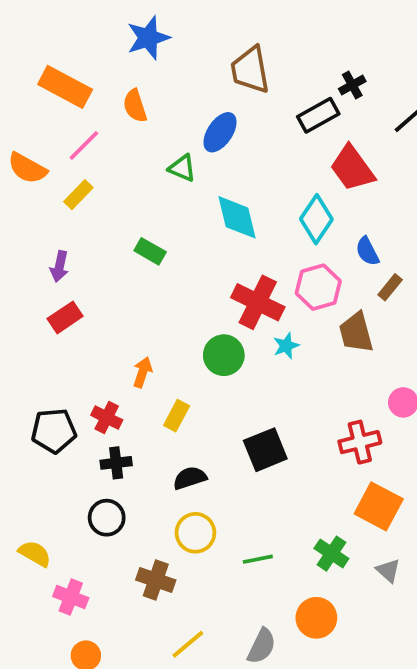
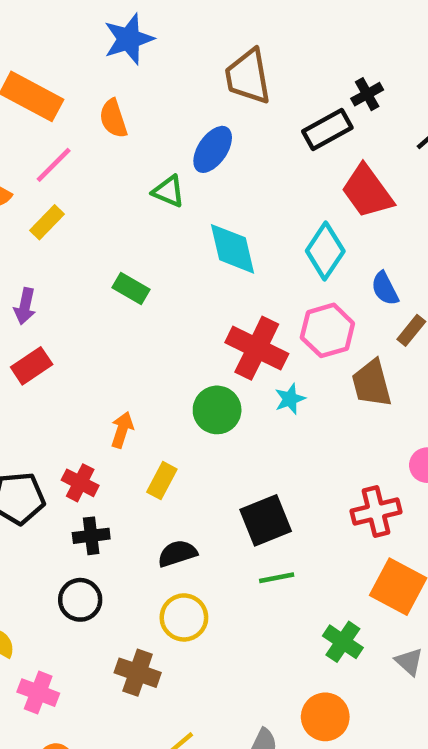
green line: (258, 559) -> (277, 578), moved

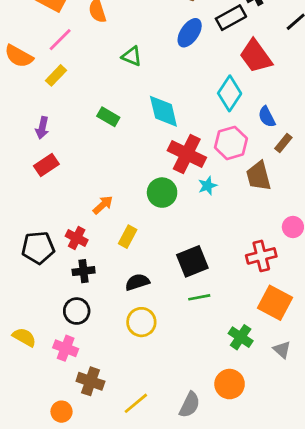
blue ellipse: (213, 149) -> (190, 33), moved
cyan diamond: (233, 249) -> (163, 111), moved
orange arrow: (122, 430) -> (103, 205), turned 30
brown cross: (138, 673) -> (90, 381), moved
pink cross: (38, 693) -> (66, 348), moved

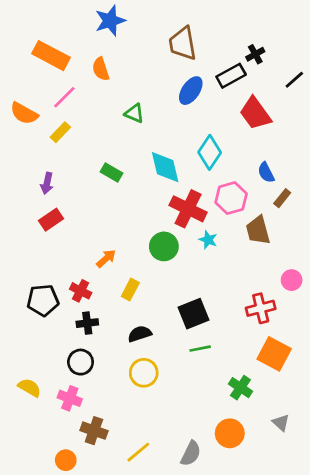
cyan diamond: (230, 93) -> (210, 152), moved
cyan star: (208, 186) -> (208, 240), turned -30
gray triangle: (282, 350) -> (281, 423), moved

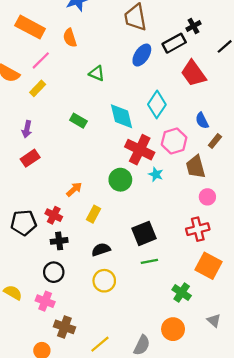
pink circle: (292, 280) -> (207, 197), moved

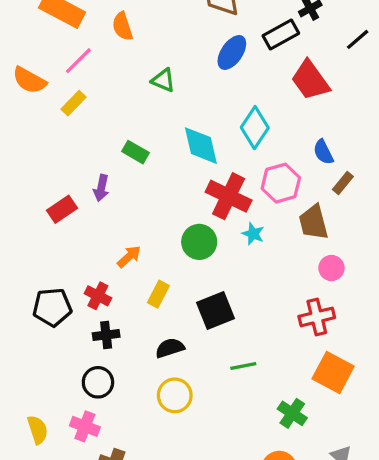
purple arrow: (27, 129) -> (101, 188), moved
black square: (144, 233) -> (216, 310), moved
yellow semicircle: (13, 293) -> (38, 430), moved, turned 42

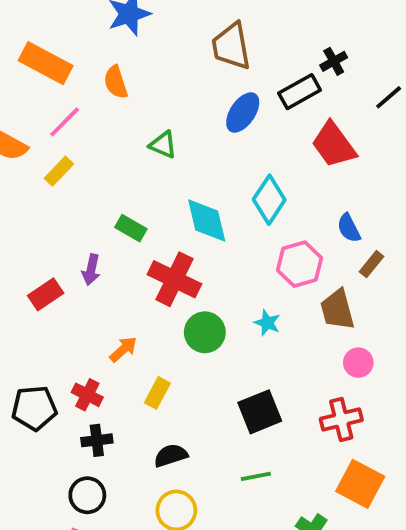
red cross: (229, 196) -> (174, 279), moved
black square: (216, 310) -> (260, 412), moved

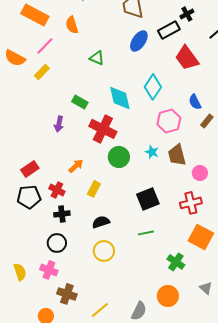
red rectangle: (46, 294) -> (30, 169), moved
brown trapezoid: (337, 310) -> (177, 155), moved

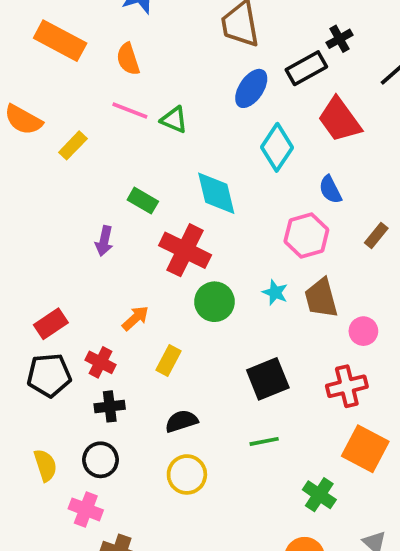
pink line: (45, 46) -> (130, 111), moved, turned 66
cyan diamond: (153, 87) -> (277, 147), moved
blue semicircle: (195, 102) -> (330, 190), moved
yellow semicircle: (20, 272) -> (45, 465), moved

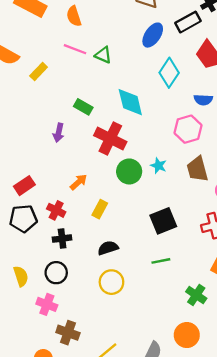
blue semicircle: (330, 190) -> (203, 100), turned -60
cyan star: (275, 293) -> (159, 166), moved

